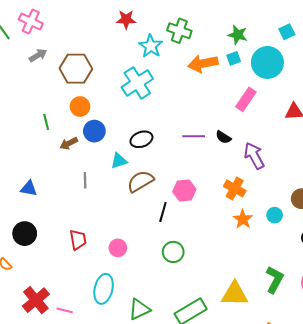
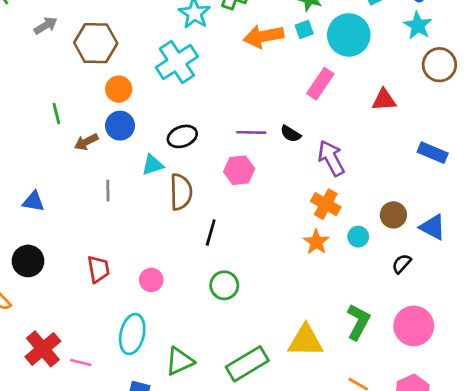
orange circle: (80, 107) -> (119, 89), moved
brown semicircle: (140, 181) -> (181, 192), turned 120
orange cross: (235, 188) -> (326, 204), moved
pink hexagon: (184, 191) -> (239, 170), moved

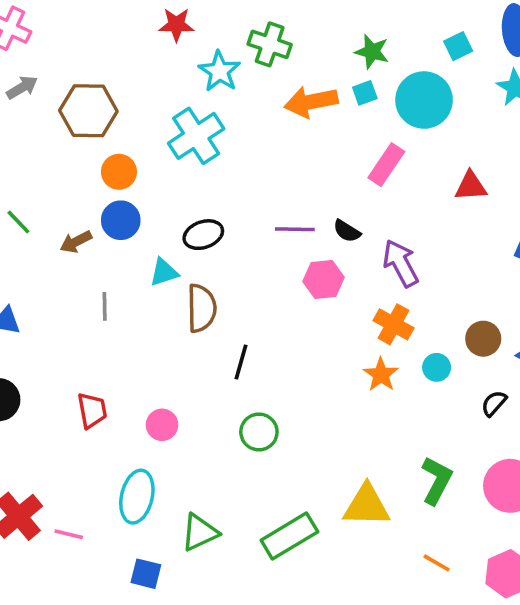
green line: (56, 113) -> (18, 222), moved, turned -30
pink hexagon: (239, 170) -> (324, 279), moved

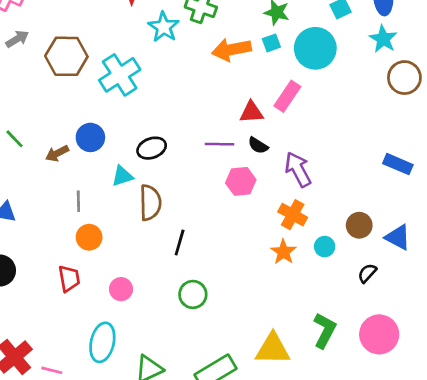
cyan cross: (196, 136) -> (120, 75), moved
orange circle: (119, 172) -> (89, 237), moved
red triangle: (471, 186) -> (251, 112), moved

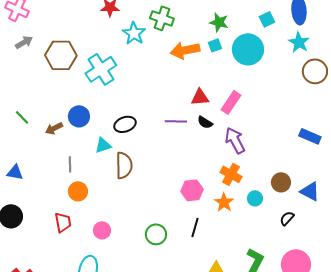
pink rectangle: (287, 96) -> (231, 102), moved
pink hexagon: (241, 181) -> (192, 190), moved
black line: (180, 243) -> (195, 227), moved

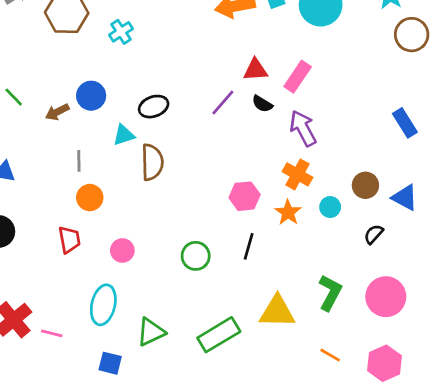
cyan cross: (101, 69) -> (121, 32), size x0.6
purple line: (176, 121) -> (223, 102), turned -50
blue rectangle: (310, 136) -> (405, 123), turned 35

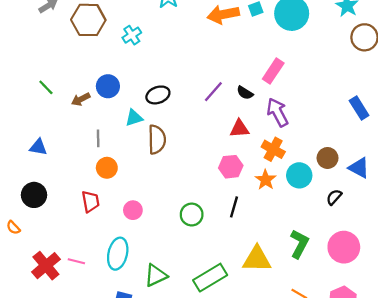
red triangle: (255, 70) -> (239, 129), moved
cyan circle: (330, 207) -> (299, 175), size x1.5
pink line: (52, 333) -> (76, 261), moved

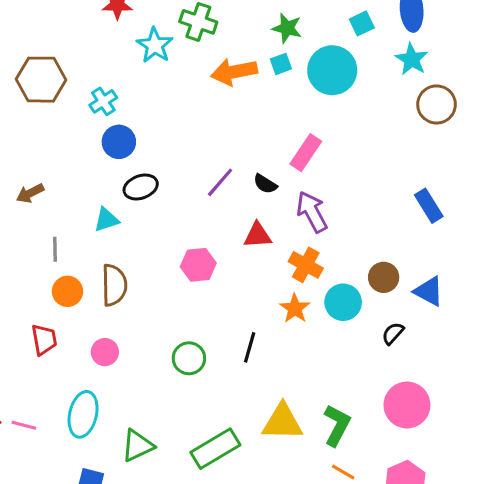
blue circle: (108, 86) -> (119, 142), moved
brown semicircle: (157, 140) -> (114, 285), moved
pink hexagon: (231, 167) -> (198, 265), moved
green L-shape: (299, 244) -> (337, 425), moved

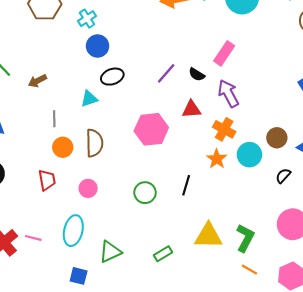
pink hexagon: (198, 265) -> (151, 129), size x1.4
green rectangle: (215, 449) -> (163, 254), size x0.6

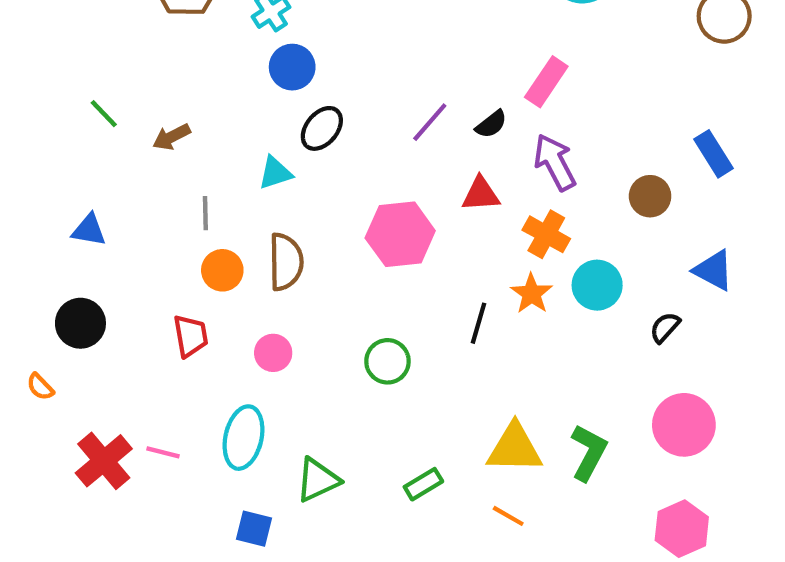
black semicircle: (197, 74) -> (491, 124), turned -70
black ellipse: (112, 77) -> (322, 128), turned -30
brown circle: (277, 138) -> (650, 196), moved
black line: (186, 185) -> (479, 323), moved
orange line: (249, 270) -> (508, 516), moved

